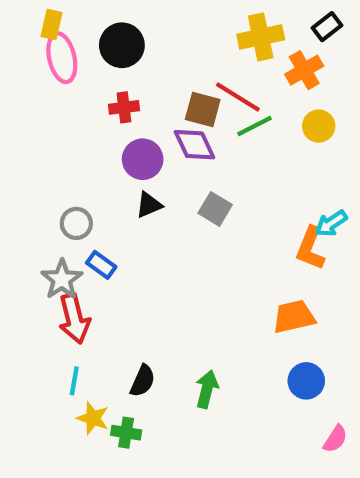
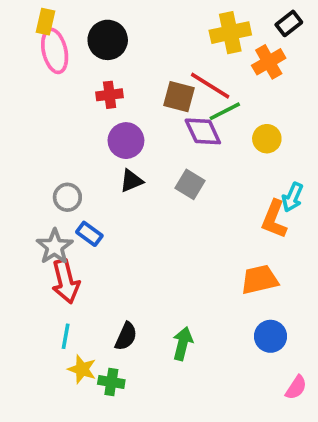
yellow circle: (319, 126) -> (267, 139), moved
purple diamond: (194, 145) -> (203, 131), moved
cyan arrow: (331, 223) -> (292, 197), turned -32

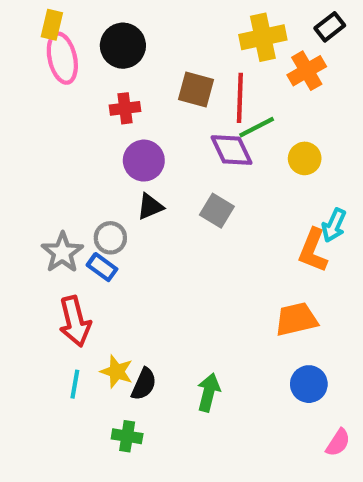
red line: (210, 86) -> (240, 98), turned 60
brown square: (179, 97) -> (196, 90), moved
gray circle: (67, 197) -> (110, 238), moved
gray star: (55, 247) -> (62, 252), moved
yellow star: (82, 369) -> (117, 372), moved

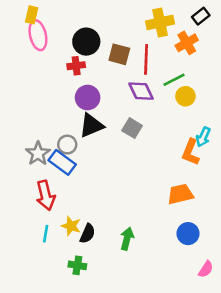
black circle: (123, 46) -> (86, 42), moved
green line: (257, 127) -> (174, 80), moved
black triangle: (150, 206) -> (91, 125), size x1.5
blue rectangle: (102, 267) -> (62, 162), size x1.5

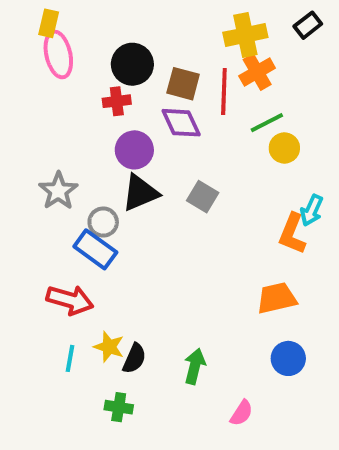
orange cross: (187, 43) -> (257, 72), moved
purple diamond: (141, 91) -> (181, 123), moved
gray star: (38, 153) -> (58, 191), moved
red arrow: (46, 195) -> (70, 300), turned -60
pink semicircle: (206, 269) -> (242, 413), moved

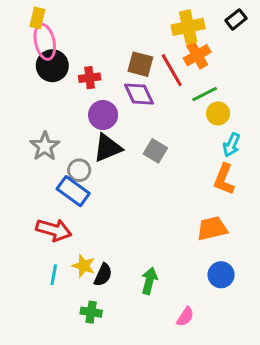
black circle: (132, 64) -> (52, 66), moved
red line: (224, 91) -> (172, 70), turned -32
cyan arrow: (312, 210) -> (231, 145), moved

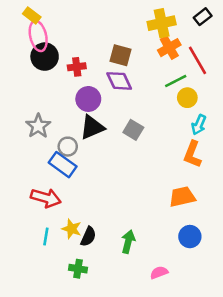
yellow rectangle: (37, 18) -> (32, 15), turned -66
red line: (172, 70) -> (198, 60), moved
pink semicircle: (185, 317) -> (159, 273), turned -144

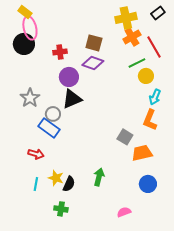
black circle: (45, 57) -> (24, 44), moved
purple diamond: (119, 81) -> (93, 63), turned -45
gray square: (133, 130) -> (125, 137), moved
red arrow: (46, 198) -> (36, 154), size x0.7
green arrow: (128, 242) -> (99, 177), moved

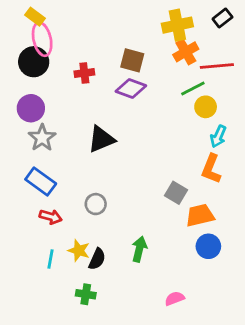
red line: (154, 47) -> (217, 66), turned -65
purple circle: (69, 77) -> (31, 108), moved
gray circle: (53, 114) -> (96, 204), moved
blue rectangle: (49, 128) -> (41, 181), moved
blue circle: (148, 184) -> (208, 246), moved

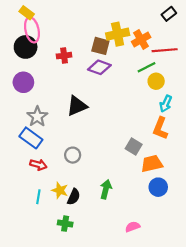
yellow cross: (177, 25) -> (118, 34), moved
gray star: (42, 138) -> (37, 117), moved

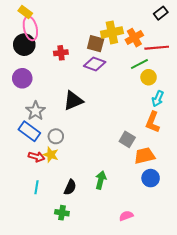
gray circle: (73, 155) -> (56, 136), moved
yellow star: (60, 190) -> (51, 155), moved

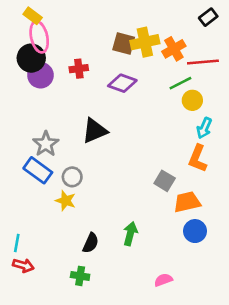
brown square: (96, 44) -> (124, 44), moved
purple circle: (22, 78) -> (40, 75), moved
red arrow: (36, 157) -> (23, 265), moved
cyan line: (36, 187) -> (17, 243), moved

